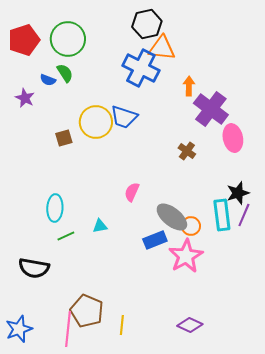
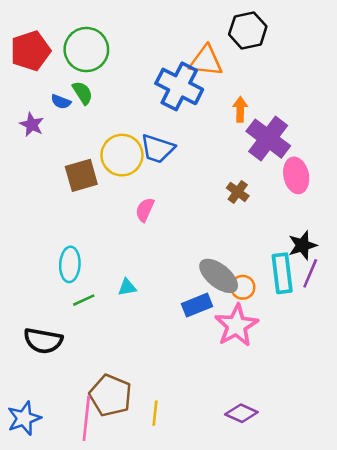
black hexagon: (147, 24) -> (248, 30), moved
brown square: (64, 138) -> (81, 175), size x1.5
pink semicircle: (132, 192) -> (145, 210), moved

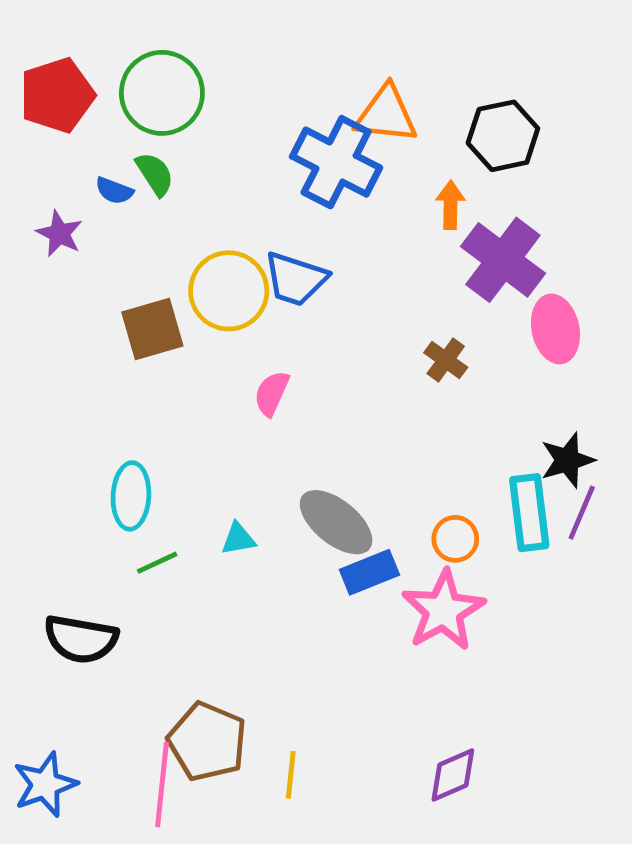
black hexagon: (248, 30) -> (503, 136), moved
gray ellipse: (219, 276) -> (336, 522), moved
purple diamond: (241, 413) -> (453, 775), turned -48

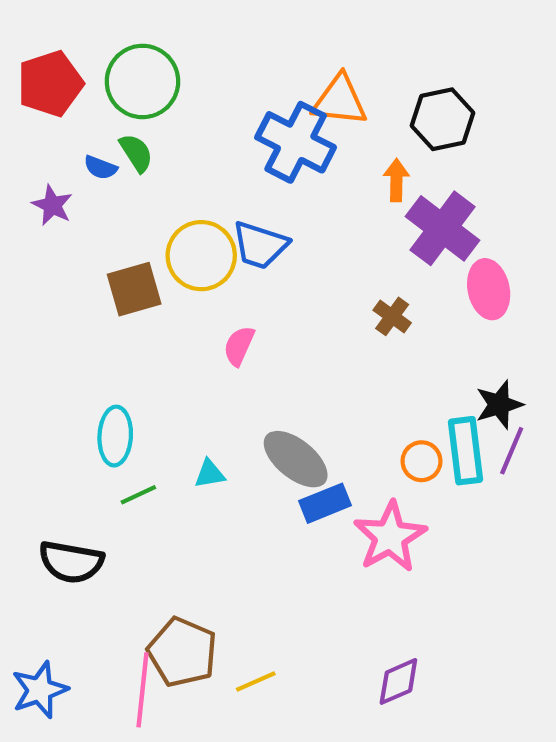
orange circle: (455, 539) -> (421, 461), moved
yellow line: (291, 775) -> (256, 681), turned 60

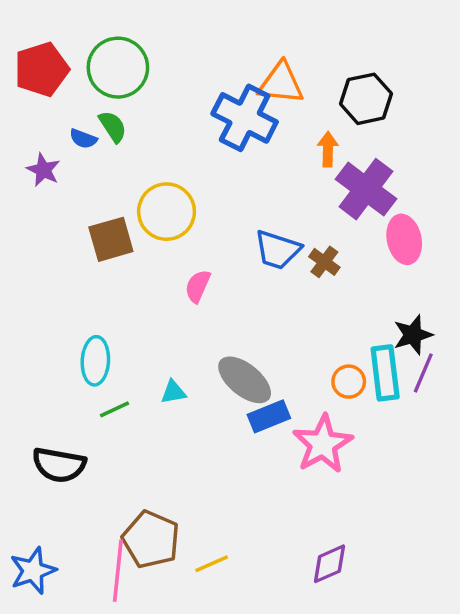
blue trapezoid: (260, 245) -> (278, 250), moved

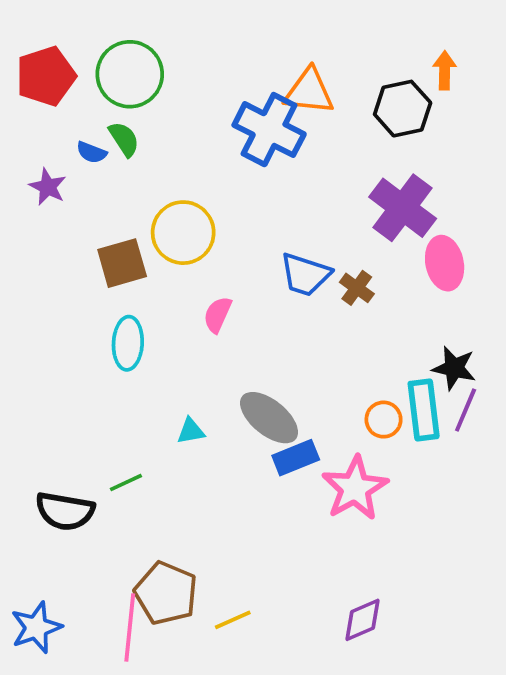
orange arrow: (328, 149) -> (445, 70), moved
black star: (413, 335) -> (454, 368), turned 30
cyan ellipse: (95, 361) -> (128, 343), moved
green line: (114, 409) -> (126, 483), moved

